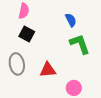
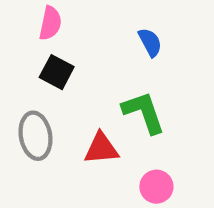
green L-shape: (80, 44) -> (144, 112), moved

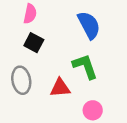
blue semicircle: (150, 42) -> (89, 25), size x1.6

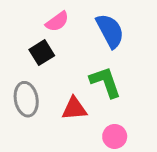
pink semicircle: (30, 14) -> (57, 22), moved, turned 42
black square: (34, 43) -> (42, 53), turned 30

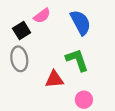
black square: (42, 53) -> (22, 30), moved
gray ellipse: (26, 99) -> (19, 59), moved

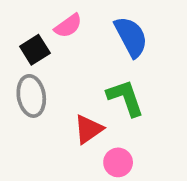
red triangle: (54, 79) -> (89, 129), turned -30
pink circle: (84, 100) -> (118, 162), moved

